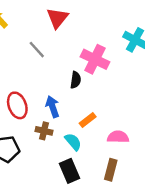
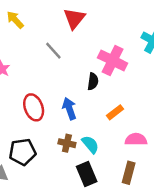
orange rectangle: (88, 120) -> (115, 112), moved
brown cross: (44, 131) -> (67, 143), moved

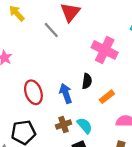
gray line: (53, 51) -> (51, 30), moved
black semicircle: (93, 81) -> (87, 81), moved
brown cross: (67, 143) -> (63, 125), turned -32

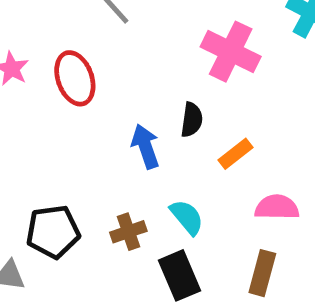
red ellipse: (33, 92) -> (75, 78), moved
brown cross: (63, 125) -> (128, 232), moved

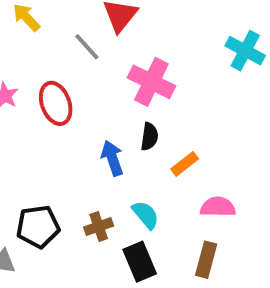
pink cross: (231, 52) -> (151, 82), moved

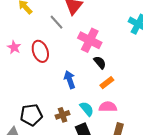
black semicircle: (149, 137) -> (100, 62), moved, turned -48
pink semicircle: (218, 207) -> (108, 107), moved

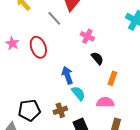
pink cross: (90, 40) -> (87, 36), size x0.6
orange rectangle: (107, 83) -> (112, 78), moved, turned -32
cyan semicircle: (87, 109) -> (78, 93), moved

